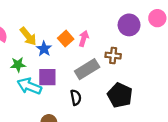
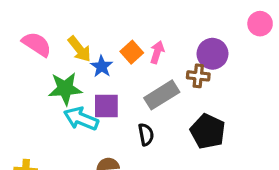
purple circle: (129, 25) -> (212, 54), moved
green star: (18, 65) -> (65, 89), size x1.5

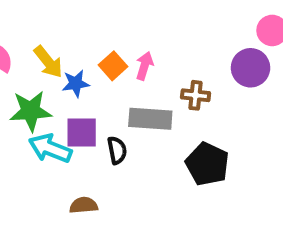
purple circle: (212, 54) -> (251, 68), moved
blue star: (102, 66) -> (76, 83), turned 30
gray rectangle: (162, 95) -> (150, 119), turned 36
black semicircle: (146, 135) -> (117, 150), moved

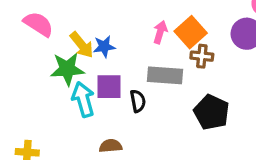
yellow arrow: (48, 62) -> (82, 45), moved
orange square: (113, 66) -> (191, 32), moved, size x1.4
cyan arrow: (50, 148) -> (83, 99), turned 52

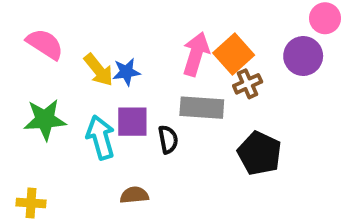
pink arrow: (160, 32) -> (196, 54), size x1.5
brown cross: (202, 56) -> (248, 84), turned -30
green star: (67, 69) -> (45, 120), moved

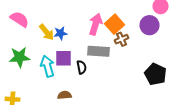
black pentagon: (259, 153) -> (156, 74), moved

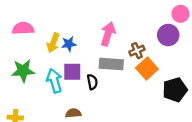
pink semicircle: (20, 19) -> (23, 28), turned -36
orange square: (114, 24) -> (147, 68), moved
yellow arrow: (46, 32) -> (53, 43), turned 60
black pentagon: (156, 74) -> (175, 90), turned 30

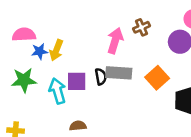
blue star: (69, 44) -> (40, 51), moved
brown cross: (137, 51) -> (142, 27), moved
black semicircle: (92, 82) -> (101, 77), moved

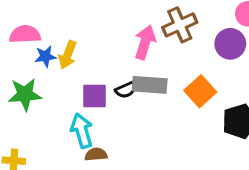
brown cross: (142, 27) -> (180, 25), size x1.5
black semicircle: (101, 77) -> (126, 90), turned 77
cyan arrow: (58, 91) -> (82, 131), moved

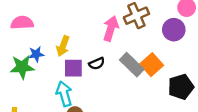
yellow arrow: (68, 55) -> (63, 46), moved
blue star: (45, 56) -> (36, 54), moved
gray rectangle: (150, 85) -> (132, 65), moved, turned 40

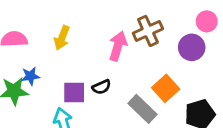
yellow arrow: (63, 46) -> (62, 38), moved
gray rectangle: (132, 65) -> (142, 109), moved

